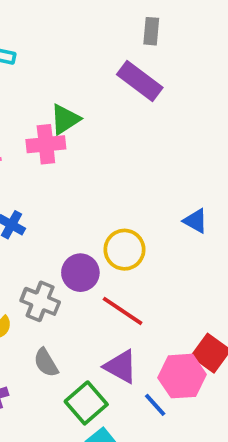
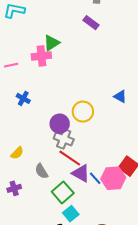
purple rectangle: (140, 81) -> (91, 23), size x0.7
gray cross: (40, 301) -> (64, 139), moved
red line: (123, 311) -> (70, 158), moved
blue line: (155, 405) -> (95, 178), moved

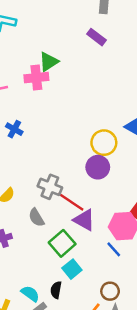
yellow circle: (83, 112) -> (104, 143), moved
purple circle: (60, 124) -> (98, 167), moved
gray cross: (64, 139) -> (50, 187), moved
blue line: (95, 178) -> (114, 249), moved

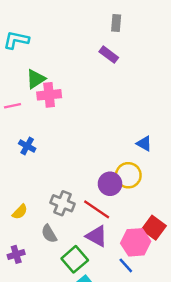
green triangle: (49, 62) -> (36, 79), moved
yellow circle: (104, 143) -> (128, 175), moved
red line: (71, 202) -> (97, 209), moved

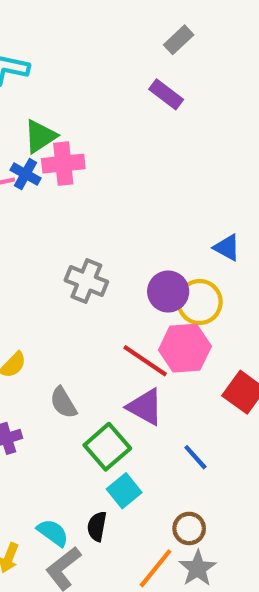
gray rectangle: (116, 23) -> (179, 40), turned 42
blue cross: (27, 146) -> (26, 174), moved
purple circle: (110, 184) -> (168, 292), moved
gray cross: (62, 203) -> (86, 281), moved
pink hexagon: (136, 242) -> (185, 348), moved

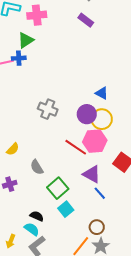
pink cross: (63, 164) -> (37, 15), moved
blue cross: (26, 174) -> (19, 58), turned -32
blue triangle: (227, 247) -> (102, 93), moved
purple triangle: (145, 407) -> (92, 174), moved
black semicircle: (97, 526) -> (37, 216), moved, turned 104

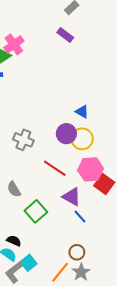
pink cross: (37, 15) -> (14, 44), moved, turned -30
gray cross: (48, 109) -> (23, 140), moved
pink hexagon: (95, 141) -> (91, 169), moved
cyan square: (66, 209) -> (29, 263), moved

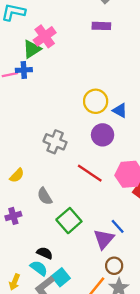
purple rectangle: (65, 35) -> (101, 26), turned -35
yellow circle: (82, 139) -> (96, 101), moved
purple triangle: (72, 197) -> (104, 239), moved, turned 42

